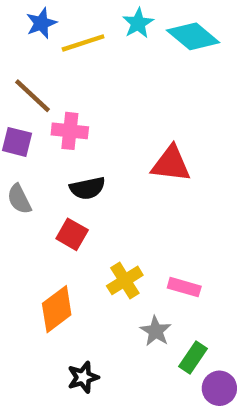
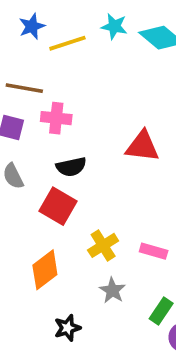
cyan star: (138, 23) -> (114, 26), turned -30
brown line: (32, 96) -> (24, 88), turned -33
red square: (72, 234) -> (58, 206), size x1.4
gray star: (156, 331) -> (112, 290), moved

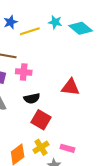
red square: (58, 206) -> (41, 120), moved
yellow cross: (103, 245) -> (41, 147), moved
pink rectangle: (154, 251) -> (67, 148), moved

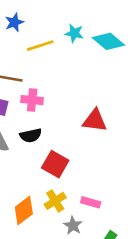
blue star: (10, 22) -> (14, 22), moved
black semicircle: (32, 98) -> (31, 135), moved

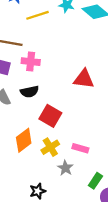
orange diamond: (24, 210) -> (24, 140), moved

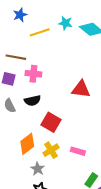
gray star: (65, 168) -> (38, 169), moved

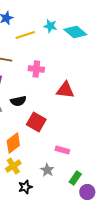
pink cross: (33, 74) -> (36, 69), moved
yellow cross: (51, 150) -> (13, 166), moved
gray star: (38, 169) -> (47, 170), moved

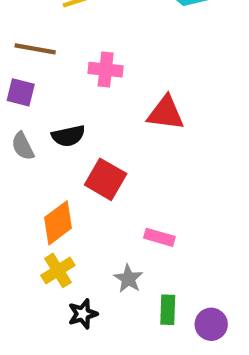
green rectangle: (75, 178) -> (168, 310), moved, turned -32

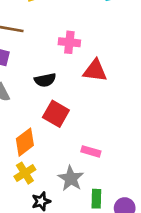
pink cross: (106, 70) -> (69, 42), moved
black semicircle: (68, 136) -> (45, 80), moved
gray star: (128, 279) -> (71, 178), size x1.4

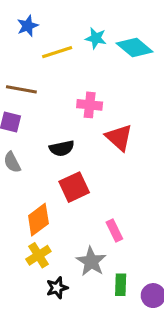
red triangle: (95, 71) -> (119, 137), turned 35
red square: (56, 114) -> (74, 187), turned 35
pink rectangle: (91, 151) -> (114, 230), turned 48

